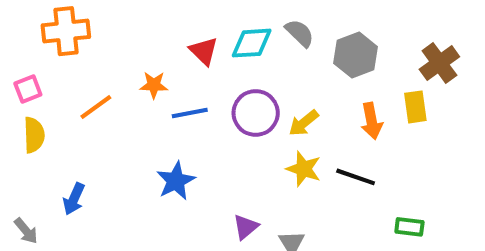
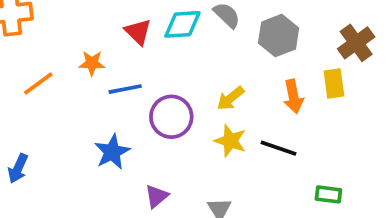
purple circle: (256, 113) -> (171, 117), moved
purple triangle: (246, 227) -> (157, 196), moved

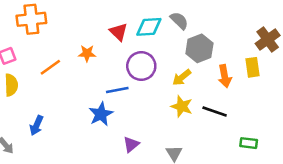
gray hexagon: (279, 35) -> (199, 48), moved
blue line: (125, 89) -> (117, 90), moved
purple circle: (171, 117) -> (141, 66), moved

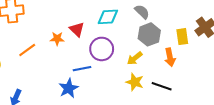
gray semicircle: (179, 21) -> (142, 12), moved
red triangle: (119, 32) -> (77, 29), moved
yellow rectangle: (252, 67) -> (182, 37), moved

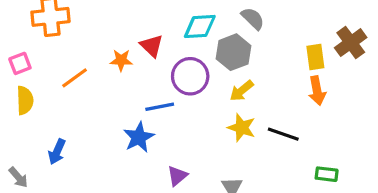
gray hexagon: (149, 34) -> (234, 52), moved
orange arrow: (170, 57) -> (317, 91), moved

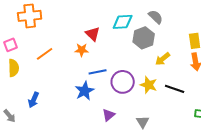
orange star: (121, 60) -> (82, 50), moved
purple circle: (190, 76) -> (123, 82), moved
yellow arrow: (242, 91) -> (163, 59), moved

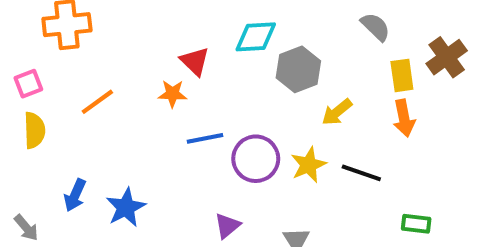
gray semicircle: (156, 17) -> (376, 27), moved
yellow star: (149, 85) -> (309, 165), turned 30
blue star: (85, 91) -> (126, 207), moved

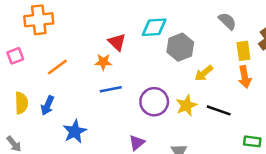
yellow semicircle: (34, 130) -> (21, 103), moved
blue line: (205, 138) -> (111, 89), moved
blue arrow: (75, 195) -> (47, 105), moved

